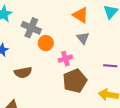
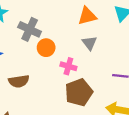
orange triangle: (81, 15) -> (87, 16), turned -48
pink cross: (65, 59) -> (68, 66), turned 32

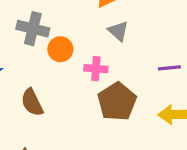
brown semicircle: (19, 81) -> (32, 102), turned 84

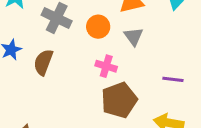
orange circle: (60, 49) -> (98, 27), moved
brown semicircle: (32, 102) -> (43, 62), moved, turned 35

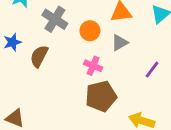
gray triangle: (134, 36) -> (120, 43), turned 30
purple line: (173, 79) -> (152, 70), moved, turned -66

